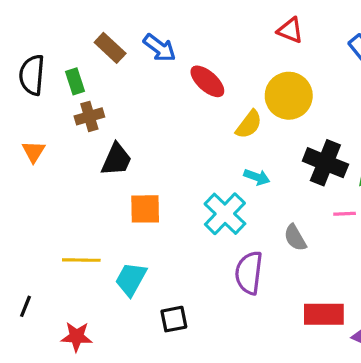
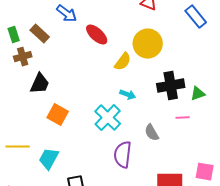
brown rectangle: (110, 48) -> (40, 34), moved
black cross: (325, 163) -> (171, 86), turned -32
orange square: (145, 209) -> (58, 115), turned 30

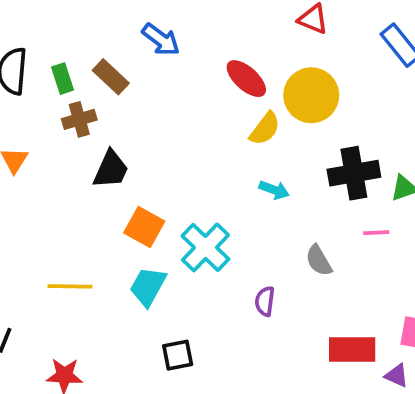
red ellipse: (97, 35) -> (246, 79), moved
cyan cross: (108, 118) -> (205, 247), moved
purple semicircle: (123, 155) -> (265, 301), size x0.6
cyan trapezoid: (49, 159) -> (148, 286), moved

